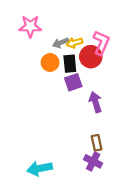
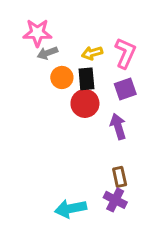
gray arrow: (61, 43) -> (48, 53), moved
red circle: (91, 57) -> (85, 103), moved
purple square: (73, 82) -> (125, 89), moved
cyan arrow: (40, 168) -> (71, 209), moved

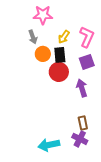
pink star: (37, 33) -> (43, 15), moved
gray arrow: (48, 53) -> (33, 37), turned -88
yellow arrow: (92, 53) -> (64, 37), turned -40

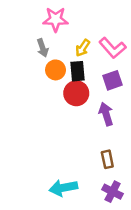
pink L-shape: (87, 37) -> (113, 48), turned 115
purple cross: (80, 139) -> (113, 192), moved

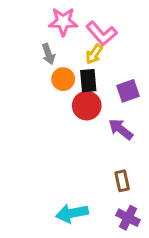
pink L-shape: (113, 48) -> (101, 33), moved
purple arrow: (106, 114) -> (121, 129), turned -35

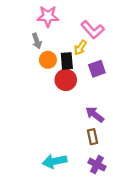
pink L-shape: (101, 33) -> (92, 30), moved
yellow arrow: (94, 54) -> (80, 48), moved
purple arrow: (121, 129) -> (95, 114), moved

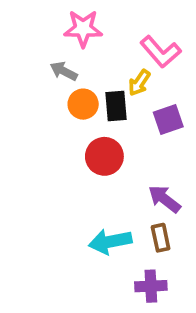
gray arrow: (37, 41) -> (64, 71), turned 136
red circle: (66, 80) -> (104, 156), moved
cyan arrow: (55, 161) -> (110, 242), moved
purple cross: (97, 165) -> (151, 286), moved, turned -30

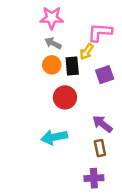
pink L-shape: (161, 52) -> (100, 32), turned 135
gray arrow: (64, 71) -> (53, 43), moved
cyan arrow: (110, 242) -> (54, 137), moved

